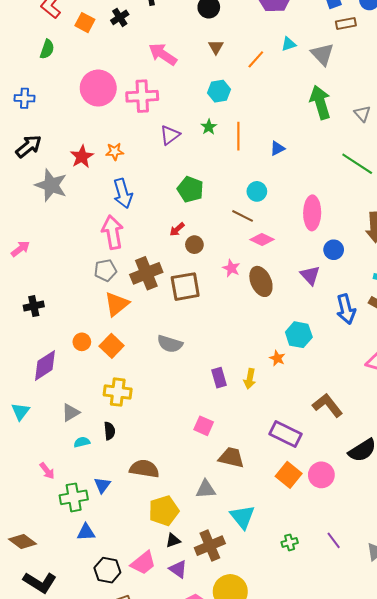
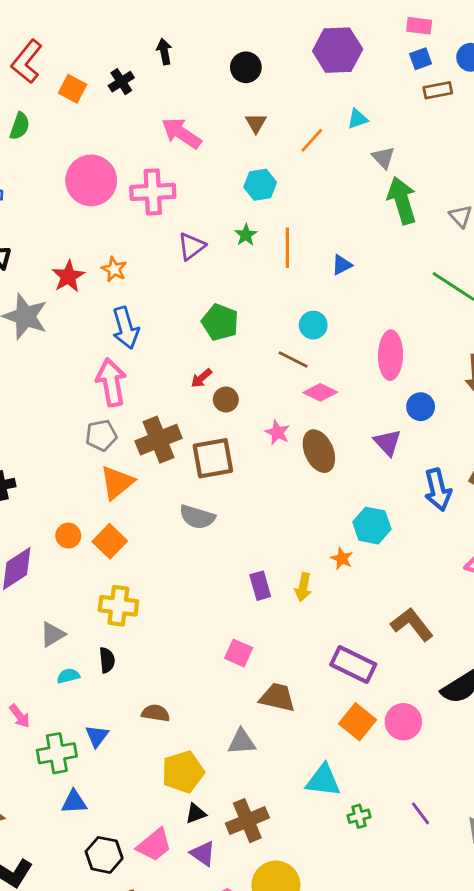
gray triangle: (322, 54) -> (383, 158), moved, size x0.7
orange star: (115, 151) -> (114, 269), turned 30
gray semicircle: (170, 344) -> (197, 517), moved
brown semicircle: (144, 469) -> (156, 713), size x0.7
cyan triangle: (243, 517) -> (323, 780), moved, turned -44

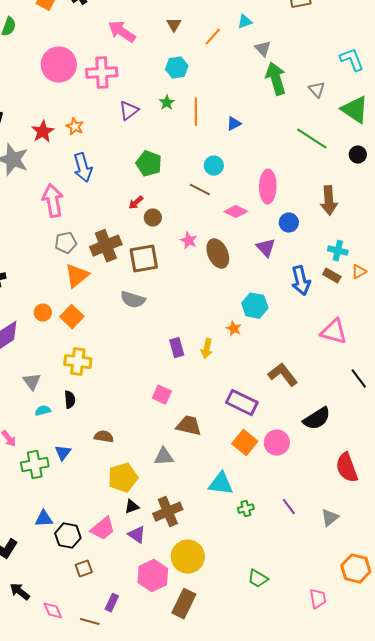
pink arrow: (111, 382) -> (53, 201), moved
pink diamond: (320, 392) -> (236, 212), moved
gray triangle: (53, 634) -> (32, 382), turned -36
blue triangle: (74, 802) -> (44, 519), moved

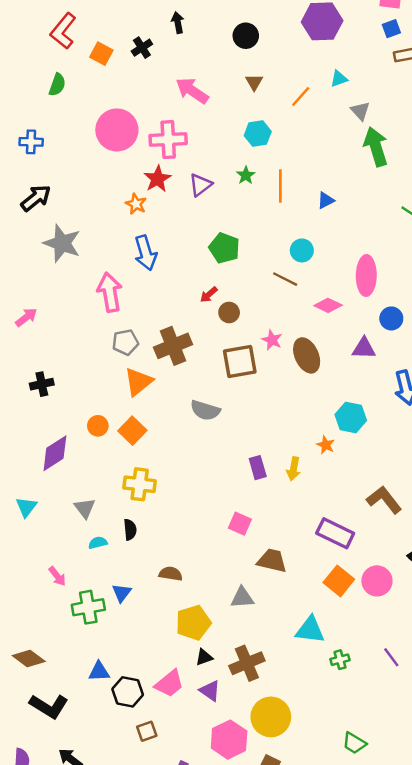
red star: (43, 132) -> (157, 179), moved
purple triangle: (266, 248) -> (364, 348), turned -45
brown square: (144, 259) -> (240, 361), moved

